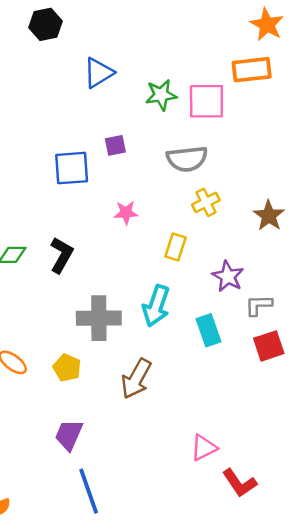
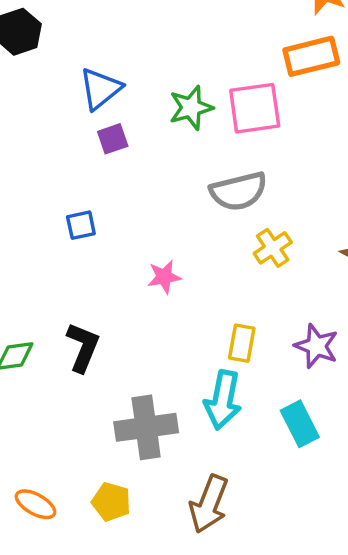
purple square: (115, 145) -> (113, 139), moved
blue square: (72, 168) -> (81, 225), size x0.6
yellow rectangle: (176, 247) -> (242, 343), moved

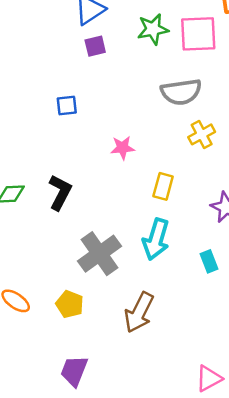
yellow rectangle: (242, 343) -> (163, 186), moved
cyan rectangle: (300, 424) -> (209, 261), size x0.7
gray cross: (146, 427) -> (100, 254), turned -33

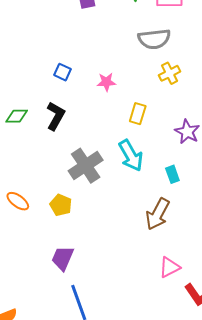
blue square: (67, 105) -> (63, 72), moved, turned 30
cyan arrow: (156, 239) -> (131, 155), turned -48
brown arrow: (139, 312) -> (158, 214), moved

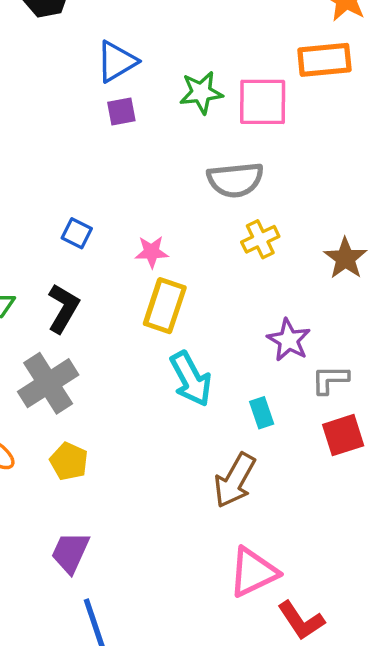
yellow rectangle: (138, 114) -> (165, 306), moved, size x1.4
gray cross: (86, 166) -> (48, 383), moved
pink triangle: (169, 267) -> (253, 572), size x1.4

